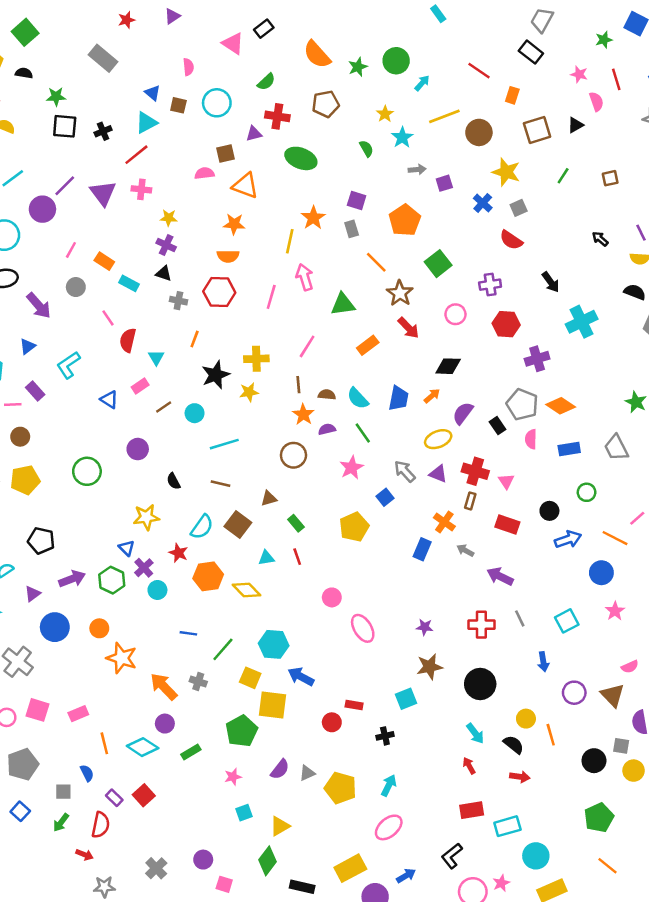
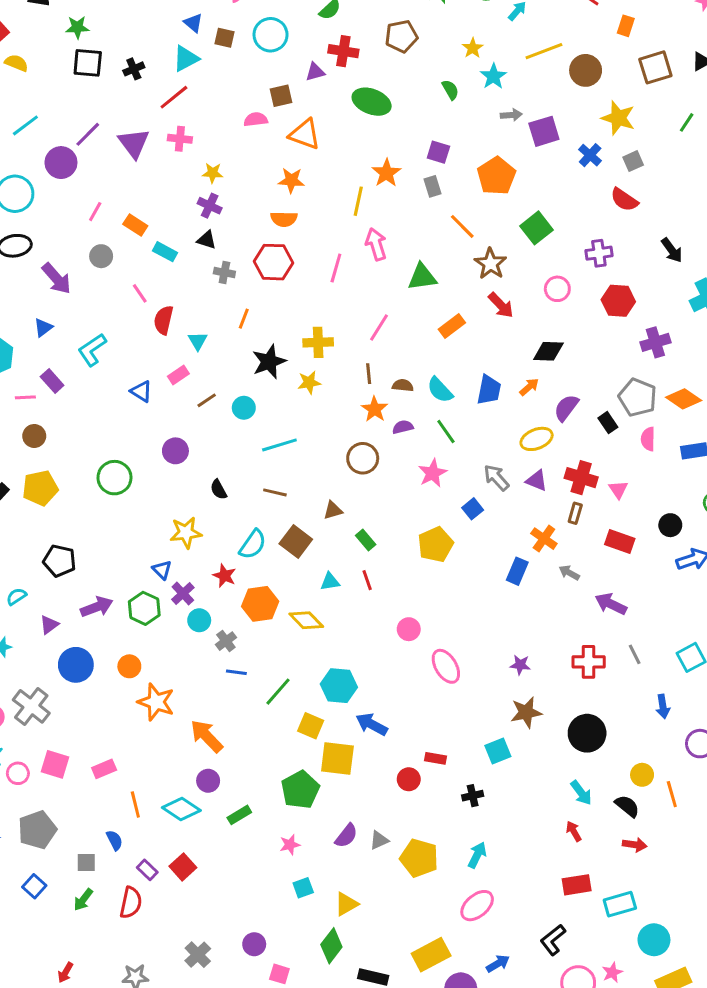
purple square: (444, 183) -> (544, 131), size x1.5
gray cross: (198, 682) -> (226, 641), moved, turned 35
red arrow: (84, 855) -> (65, 972), moved, turned 98

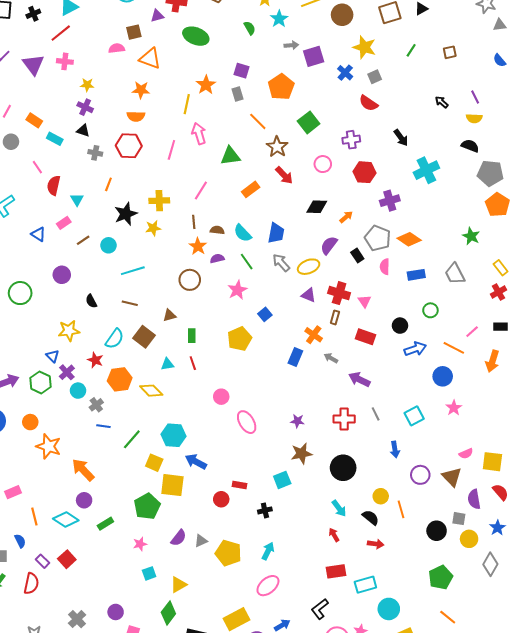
orange arrow: (529, 387) -> (346, 217), moved
gray arrow: (496, 478) -> (281, 263), moved
green rectangle: (366, 540) -> (192, 336), turned 40

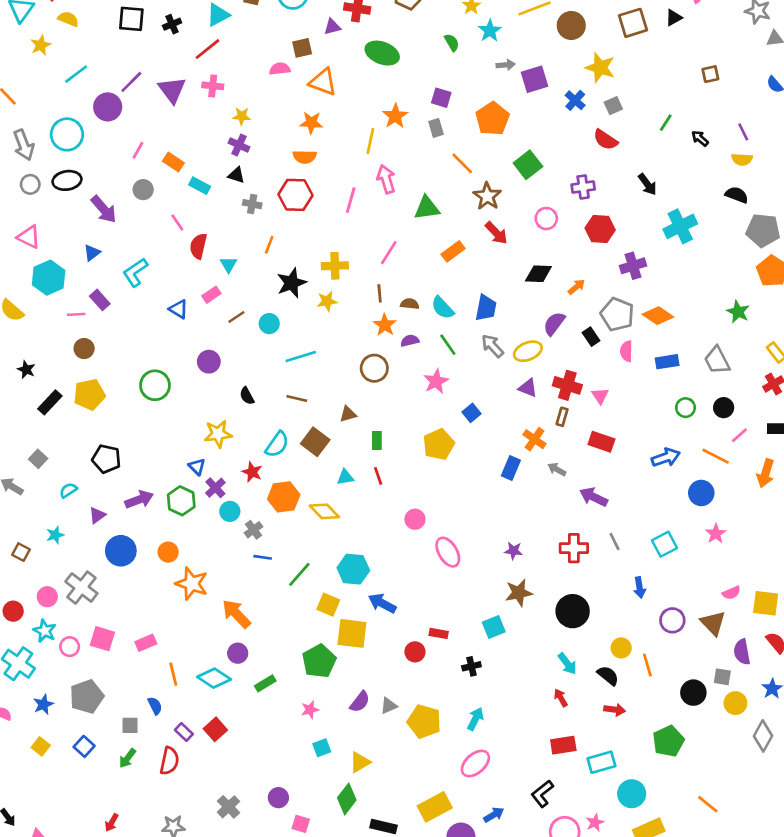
green line: (411, 50) -> (666, 123), moved
black circle: (400, 326) -> (724, 408), moved
green pentagon: (441, 577) -> (668, 741), moved

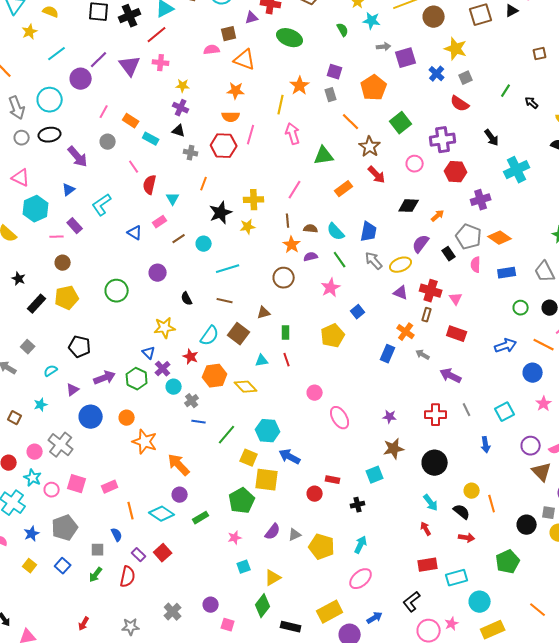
black cross: (172, 24) -> (130, 16), size x1.5
cyan star: (490, 31) -> (372, 21), turned -30
purple cross: (583, 187) -> (443, 140), size x1.4
pink line: (351, 200) -> (251, 135), moved
purple circle: (672, 620) -> (531, 446), moved

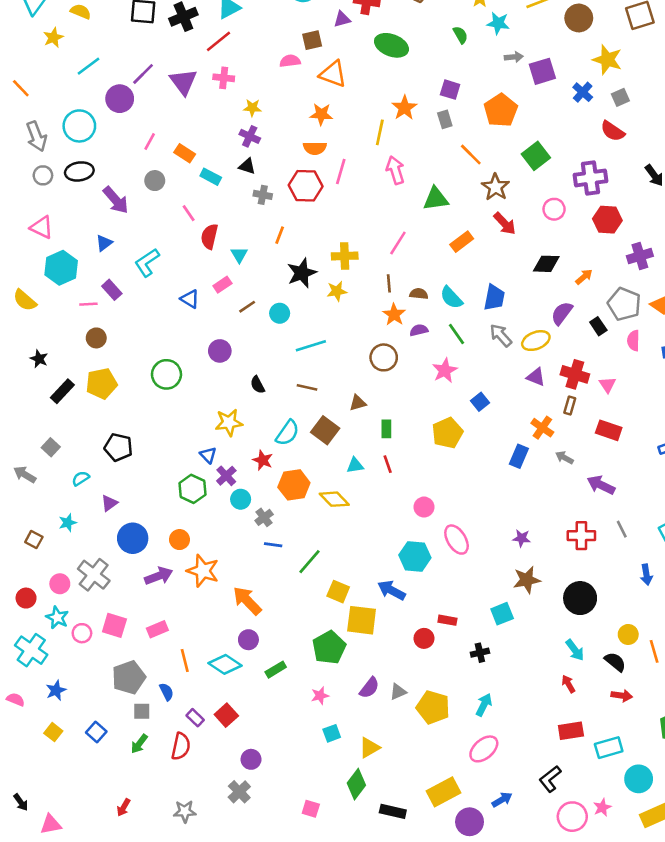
purple arrow: (105, 378) -> (159, 576), moved
cyan hexagon: (268, 431) -> (415, 556), moved
gray pentagon: (65, 528) -> (129, 677), moved
purple circle: (211, 605) -> (251, 759), moved

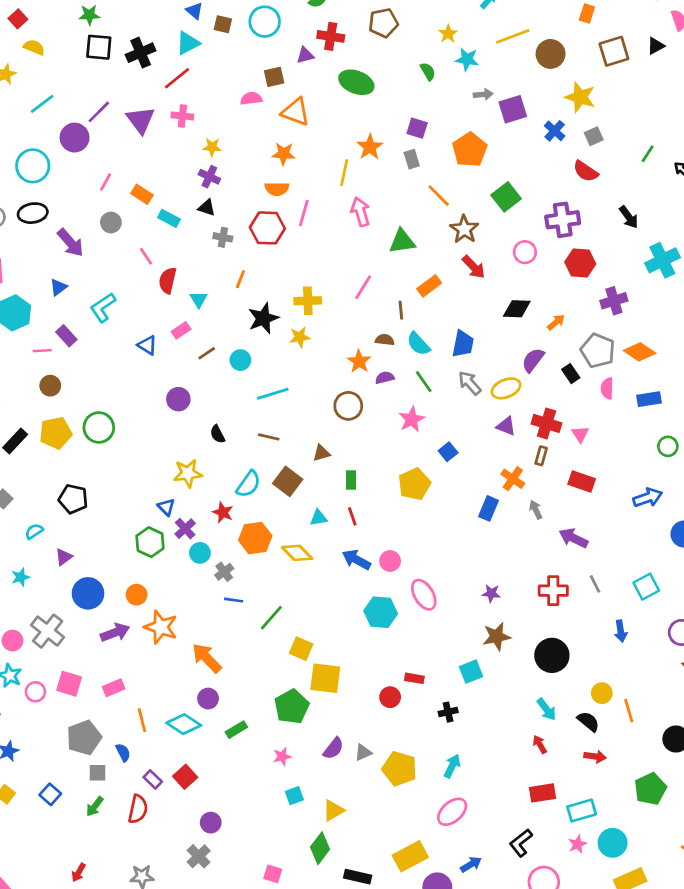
brown line: (389, 283) -> (401, 310), moved
green circle: (166, 374) -> (99, 427), moved
gray arrow: (564, 458) -> (536, 510), turned 36
blue arrow: (391, 590) -> (356, 560), moved
pink star: (602, 807) -> (578, 844), moved

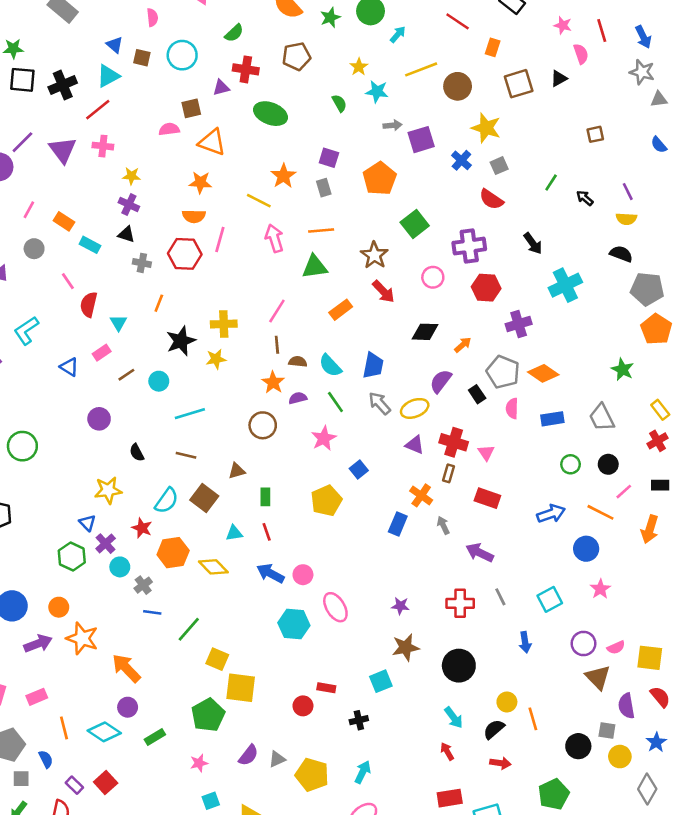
yellow line: (344, 173) -> (259, 201), turned -75
orange line: (439, 196) -> (321, 230), moved, turned -50
brown line: (401, 310) -> (277, 345), moved
black semicircle: (588, 721) -> (494, 729), turned -80

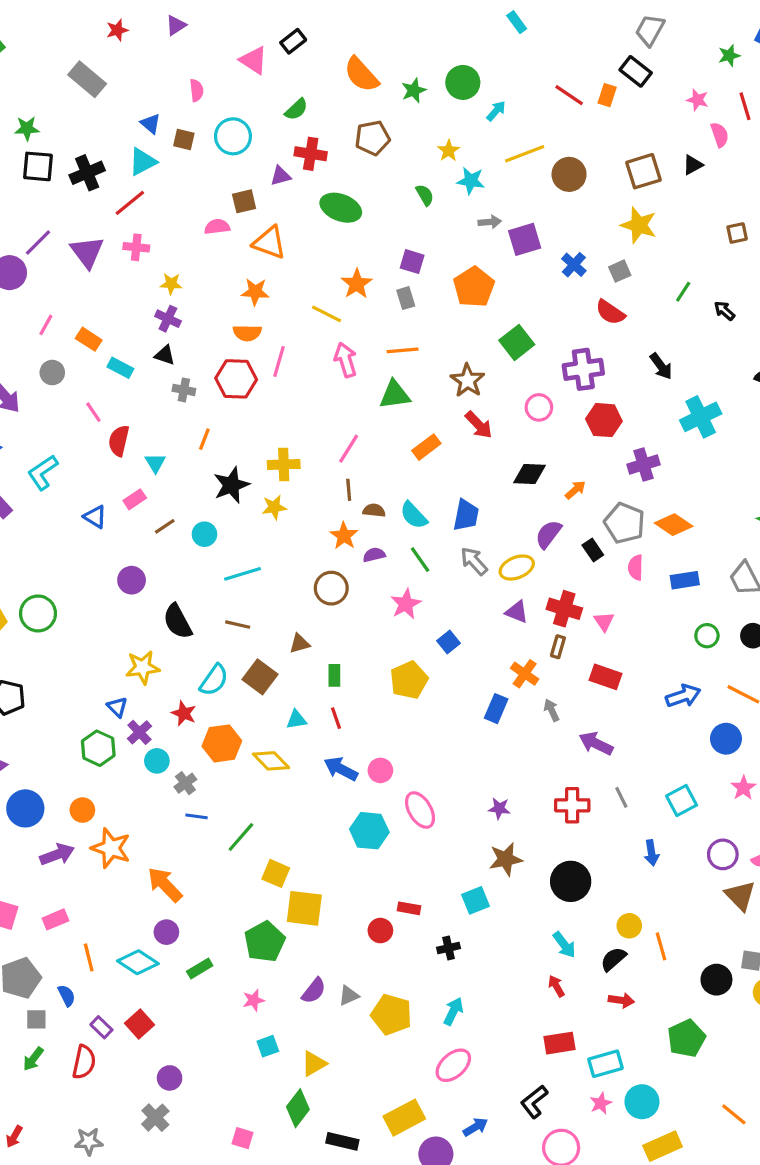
orange rectangle: (493, 47) -> (607, 95), moved
yellow star: (486, 128) -> (639, 225), moved
black semicircle: (137, 453) -> (177, 621), size x1.6

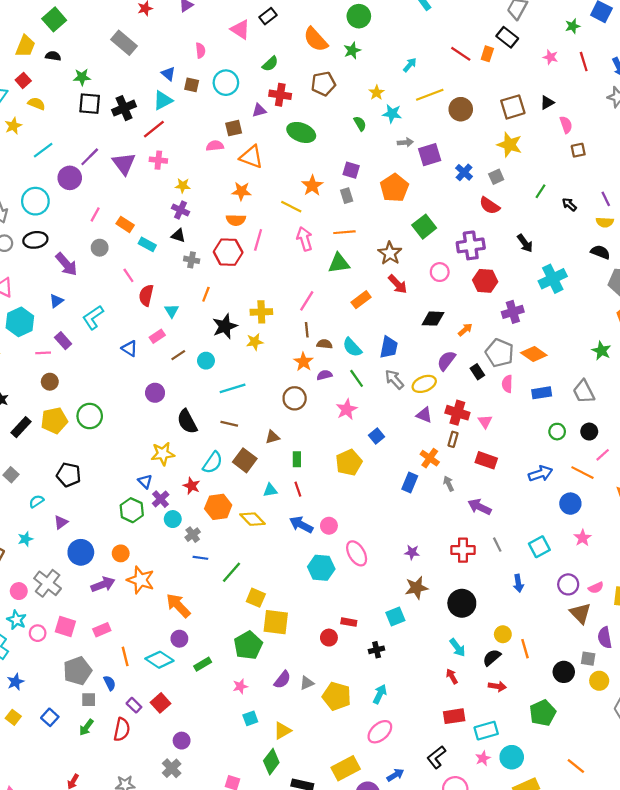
green circle: (463, 82) -> (359, 16), moved
pink semicircle: (720, 135) -> (566, 125), moved

